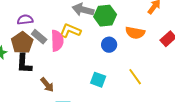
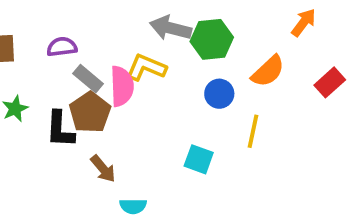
orange semicircle: (135, 33) -> (268, 71), turned -54
brown pentagon: (22, 43) -> (90, 112), moved
yellow line: (135, 77) -> (253, 131), moved, turned 48

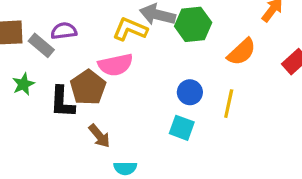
yellow L-shape: (146, 67) -> (130, 29), moved
gray rectangle: (88, 79) -> (41, 45), moved
pink semicircle: (122, 86) -> (116, 65), turned 80
blue circle: (219, 94) -> (190, 92), moved

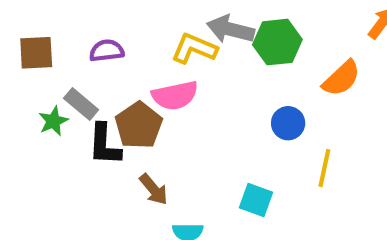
gray rectangle: (41, 45) -> (81, 104), moved
blue circle: (190, 92) -> (288, 123), moved
yellow line: (229, 104) -> (324, 168), moved
cyan square: (182, 128) -> (256, 200), moved

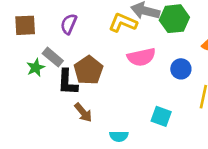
purple semicircle: (107, 51) -> (69, 24), turned -60
pink semicircle: (175, 95) -> (141, 57), moved
brown arrow: (154, 189) -> (83, 112), moved

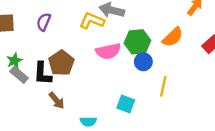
green hexagon: (174, 19) -> (137, 42), moved
gray rectangle: (53, 57) -> (19, 75), moved

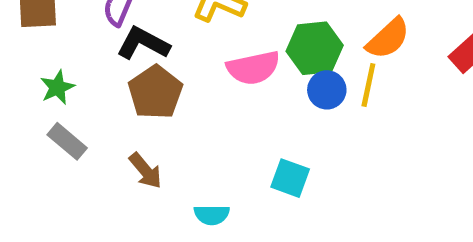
black L-shape: (43, 74) -> (143, 43), moved, turned 115
gray rectangle: (19, 75) -> (67, 141), moved
yellow line: (163, 86) -> (368, 85), moved

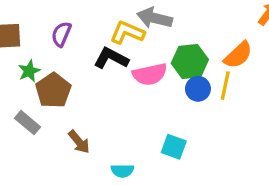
black L-shape: (143, 43) -> (111, 58), moved
green star: (57, 87) -> (29, 71), moved
brown pentagon: (155, 92) -> (53, 90), moved

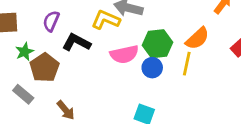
black L-shape: (111, 58) -> (76, 42), moved
blue circle: (198, 89) -> (152, 68), moved

